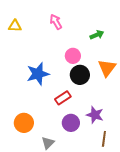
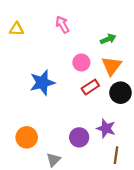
orange triangle: (107, 68) -> (112, 66), moved
black circle: (80, 75) -> (120, 93), moved
red rectangle: (63, 98) -> (90, 87), moved

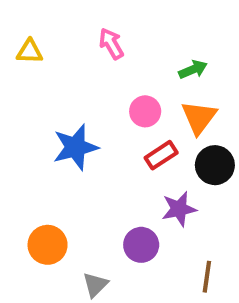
purple star: (106, 128) -> (179, 209), moved, turned -30

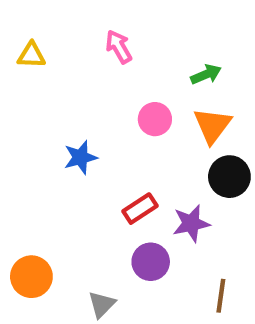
blue star: (75, 147) -> (80, 157), size x0.7
red rectangle: (161, 155) -> (140, 209), moved
orange circle: (48, 245) -> (31, 277), moved

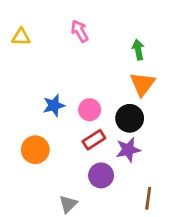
green arrow: (206, 74) -> (138, 50), turned -78
pink circle: (155, 119) -> (90, 110), moved
black circle: (229, 177) -> (130, 118), moved
orange circle: (31, 277) -> (35, 150), moved

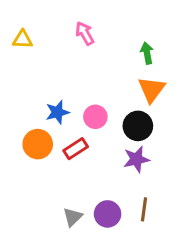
red rectangle: (94, 140) -> (76, 149), moved
orange circle: (35, 150) -> (38, 144), moved
purple circle: (101, 175) -> (108, 214), moved
brown line: (148, 198) -> (144, 209), moved

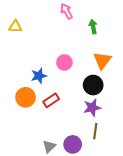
pink arrow: (85, 33) -> (66, 11), moved
green arrow: (147, 53) -> (93, 27), moved
pink circle: (95, 117) -> (64, 62), moved
brown line: (144, 209) -> (95, 131), moved

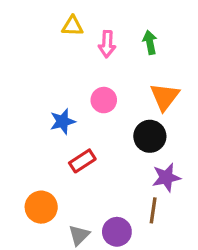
pink arrow: (66, 11) -> (107, 44), moved, turned -147
yellow triangle: (15, 27) -> (72, 26), moved
orange circle: (26, 97) -> (41, 207), moved
purple star: (92, 108) -> (166, 177), moved

